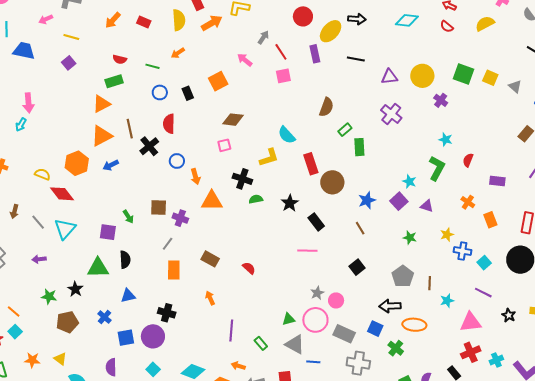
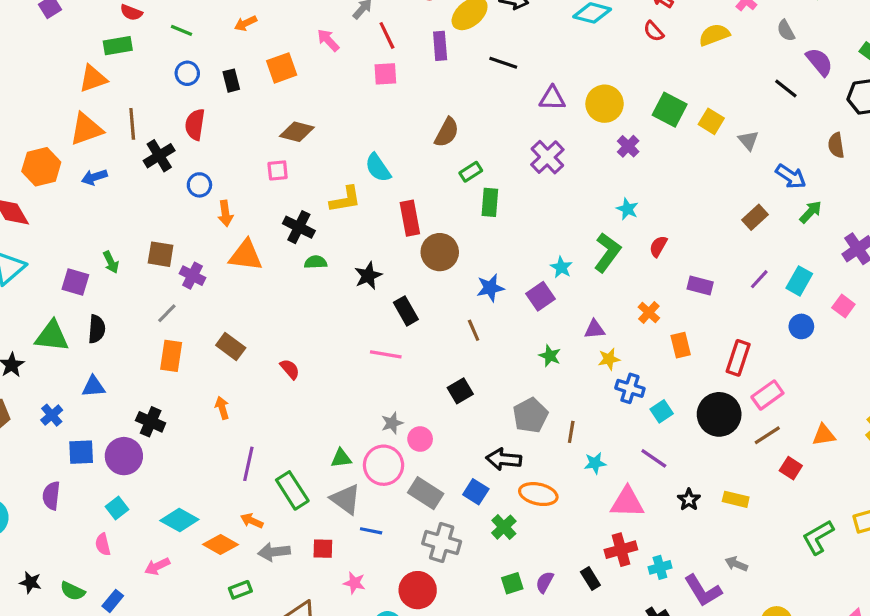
orange arrow: (178, 53) -> (246, 23), moved
purple triangle: (427, 206) -> (595, 329), moved, turned -32
green rectangle: (261, 343) -> (292, 490), size x1.6

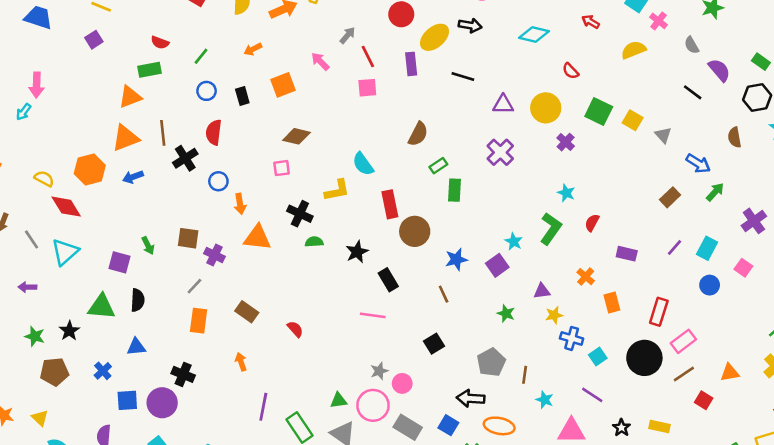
green line: (181, 30) -> (201, 56), turned -72
red semicircle: (654, 31) -> (571, 71), moved
cyan star: (595, 463) -> (545, 400), turned 30

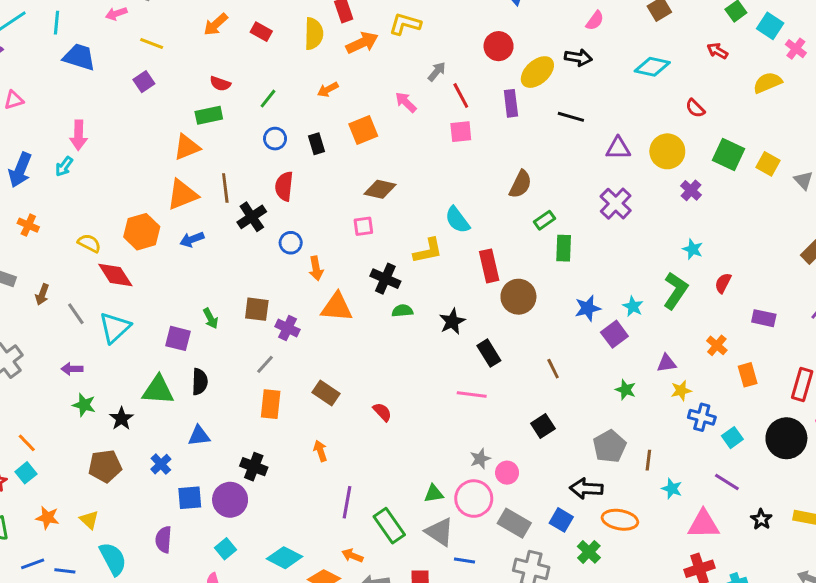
blue star: (456, 259) -> (588, 308), moved
green star: (35, 336) -> (84, 405), moved

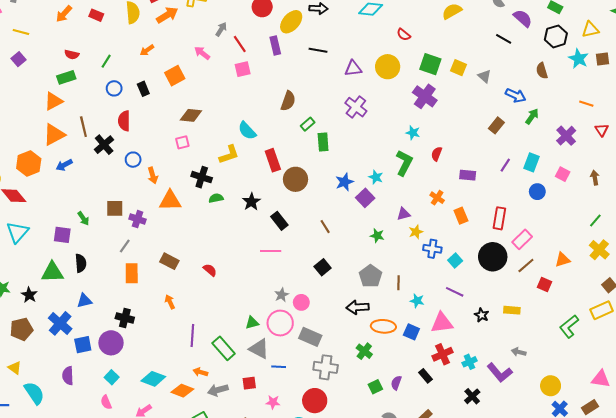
purple cross: (691, 190) -> (425, 96), moved, size x1.6
blue cross: (161, 464) -> (60, 323), size x1.6
blue square: (561, 520) -> (411, 332), moved

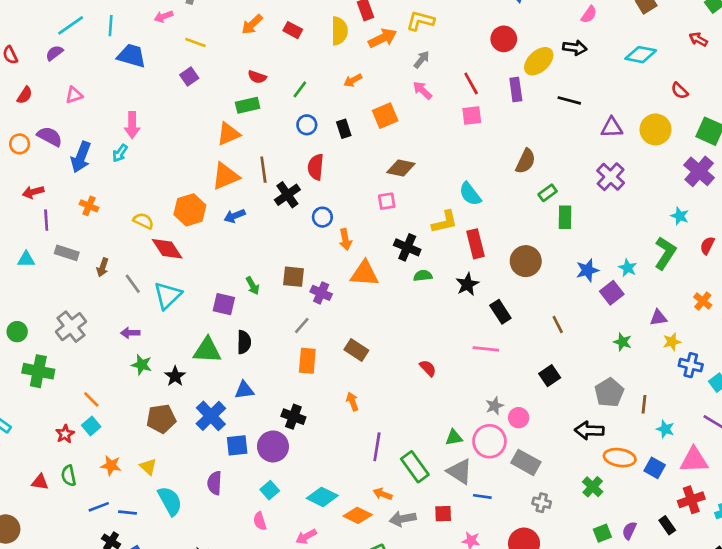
gray arrow: (221, 29) -> (422, 60), moved
red rectangle: (273, 160) -> (476, 244), moved
red semicircle: (210, 270) -> (428, 368), moved
gray cross: (326, 367) -> (542, 503), size x0.6

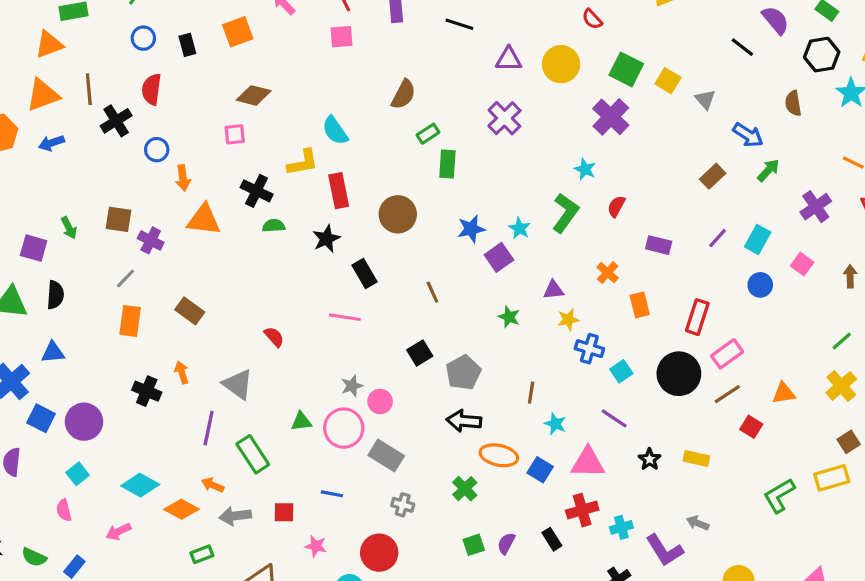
gray pentagon: (609, 393) -> (463, 373), moved
black cross: (293, 417) -> (147, 391), moved
blue square: (237, 445) -> (41, 418), turned 30
gray triangle: (460, 471) -> (238, 384), moved

